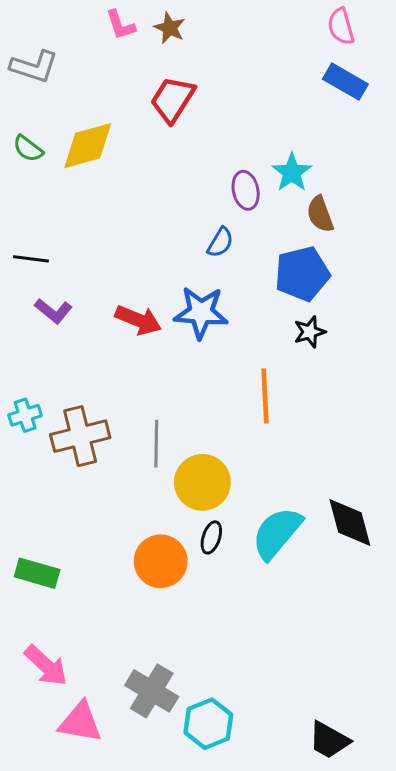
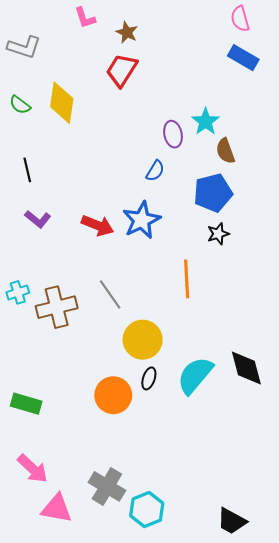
brown star: (170, 28) -> (127, 32), moved
yellow diamond: (88, 146) -> (62, 103), turned -66
black line: (31, 259) -> (27, 170), moved, turned 70
blue star: (201, 312) -> (142, 220), turned -30
gray line: (156, 444) -> (110, 295), moved, turned -36

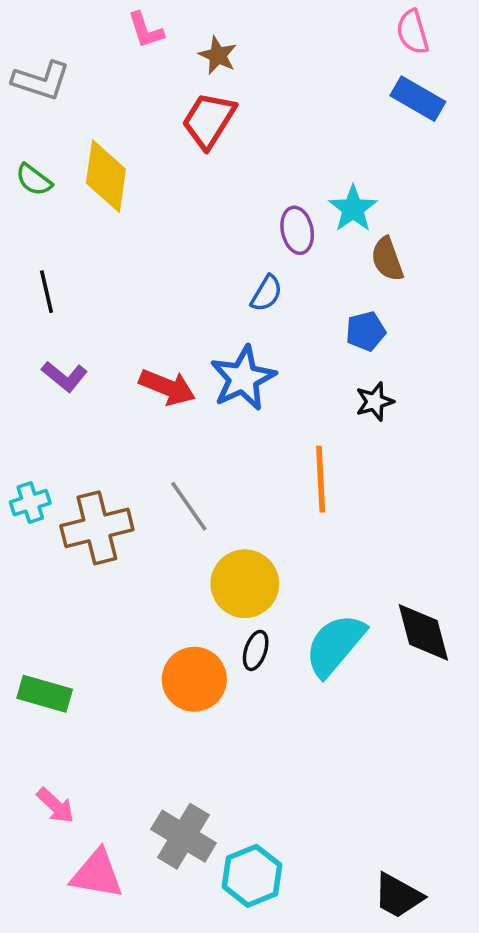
blue pentagon: (213, 193) -> (366, 331), size x0.6
pink arrow: (33, 469) -> (55, 806), size x0.7

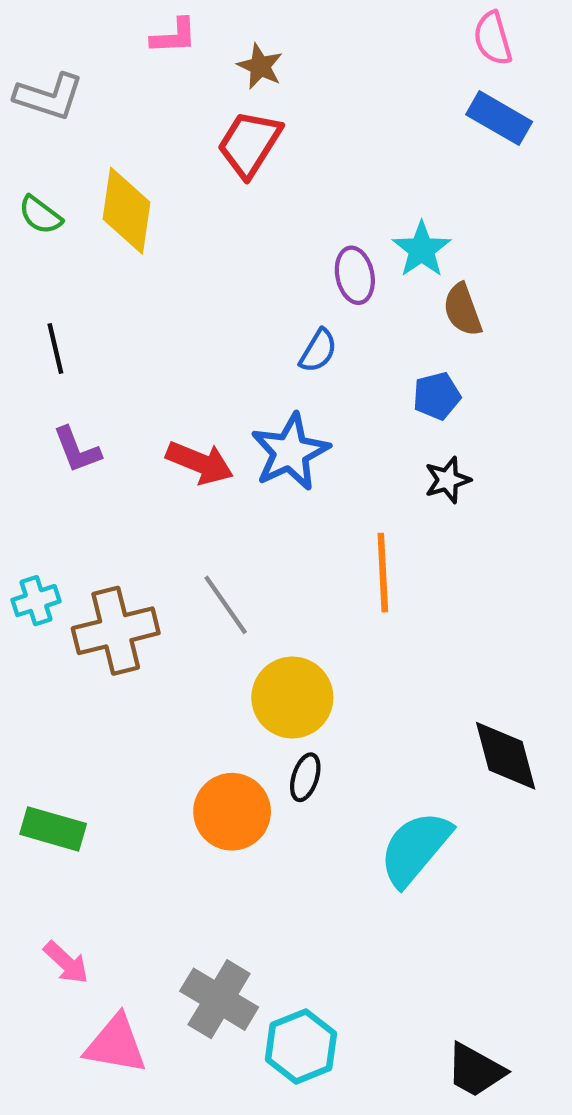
pink L-shape: (146, 30) -> (174, 36), turned -75
purple L-shape: (64, 376) -> (77, 450), turned 30
cyan semicircle: (335, 645) -> (415, 848), moved

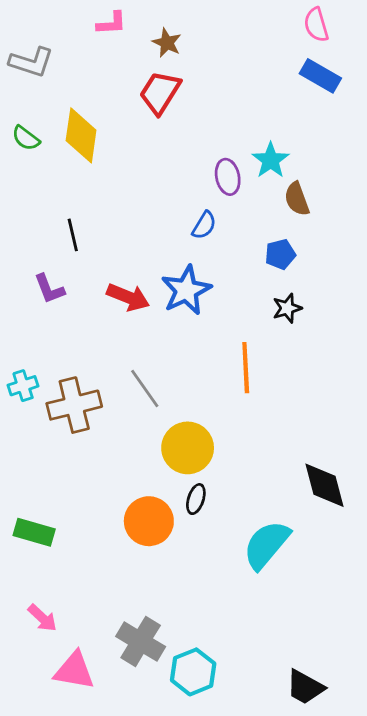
black line: (55, 349) -> (73, 235), moved

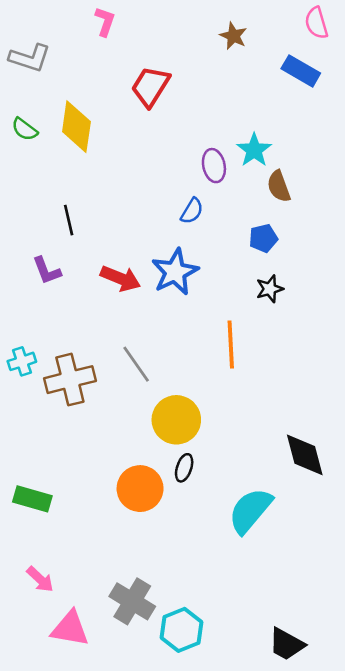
pink L-shape: (112, 23) -> (105, 22), turned -68
pink semicircle: (316, 25) -> (316, 23), moved
brown star: (167, 43) -> (233, 36), moved

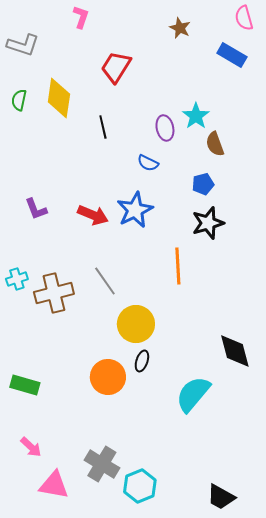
green semicircle: (25, 129) -> (19, 100), turned 65
blue semicircle: (192, 211) -> (148, 163), turned 85
black line: (69, 220) -> (103, 127), moved
black star: (270, 289) -> (208, 223), size x1.5

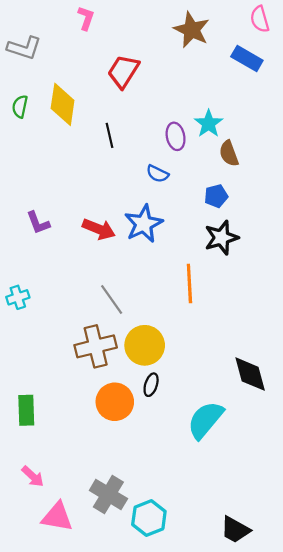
brown star: (180, 28) -> (192, 30), size x1.6
brown cross: (54, 293) -> (96, 346), moved
green rectangle: (25, 385) -> (26, 410), turned 72

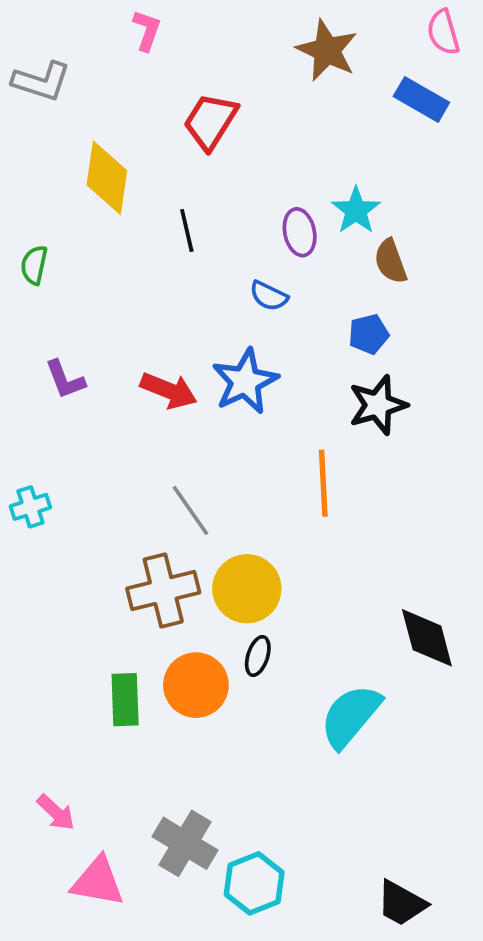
green semicircle: (20, 107) -> (34, 265), moved
green rectangle: (26, 410) -> (125, 700), moved

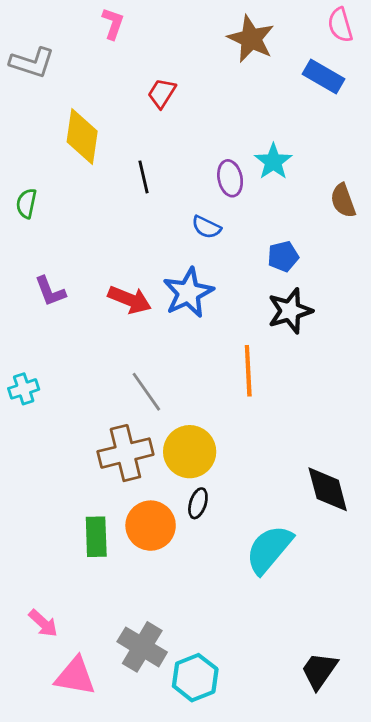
red trapezoid: (210, 121) -> (162, 93), size x0.7
brown semicircle: (391, 261) -> (343, 201), moved
black trapezoid: (401, 903) -> (319, 671), moved, turned 96

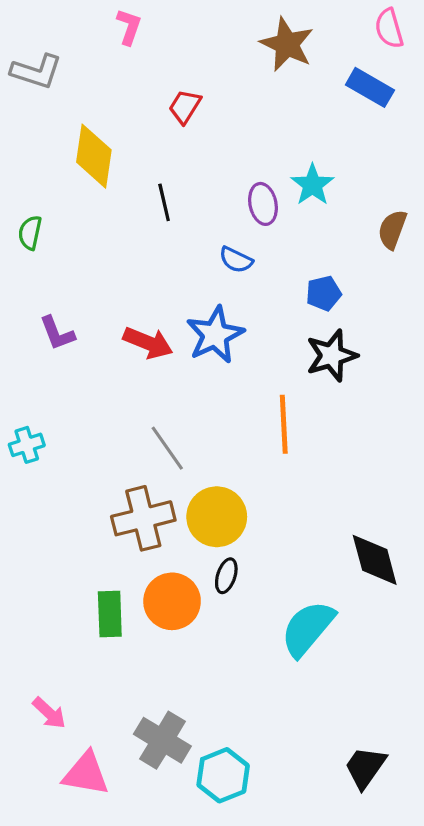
brown semicircle: (343, 201) -> (392, 229), turned 40

